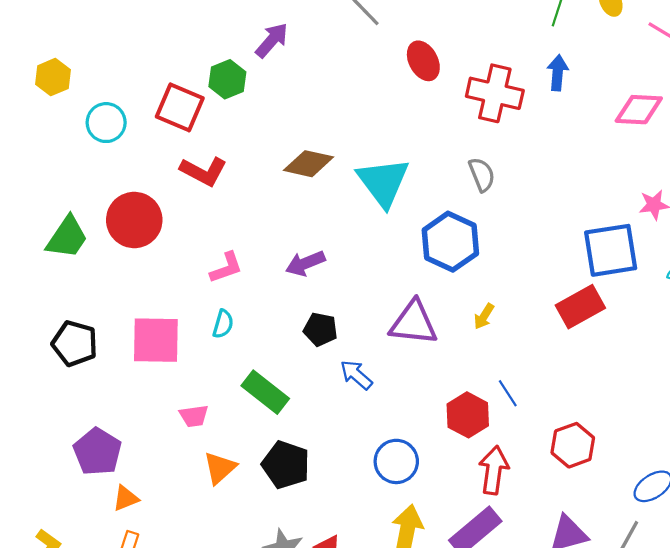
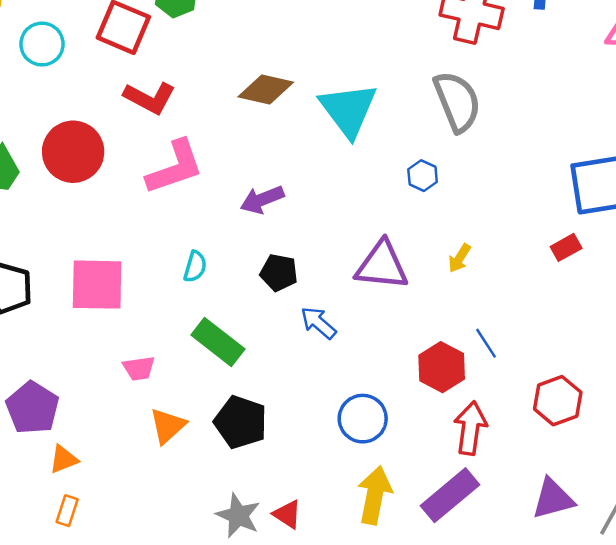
gray semicircle: (482, 175) -> (457, 101), size x1.6
blue hexagon: (450, 242) -> (423, 176), size x0.5
pink L-shape: (226, 268) -> (175, 167), moved, size x1.6
red rectangle: (580, 307) -> (566, 247), size x0.6
cyan semicircle: (223, 324) -> (195, 267), moved

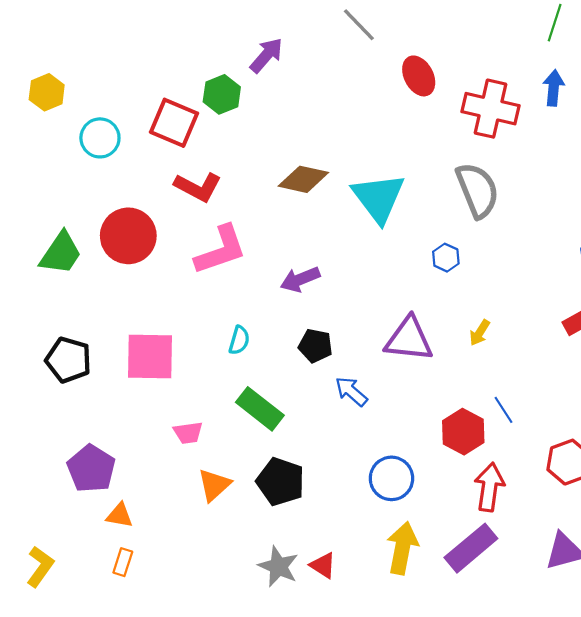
orange triangle: (64, 459) -> (120, 515), turned 32

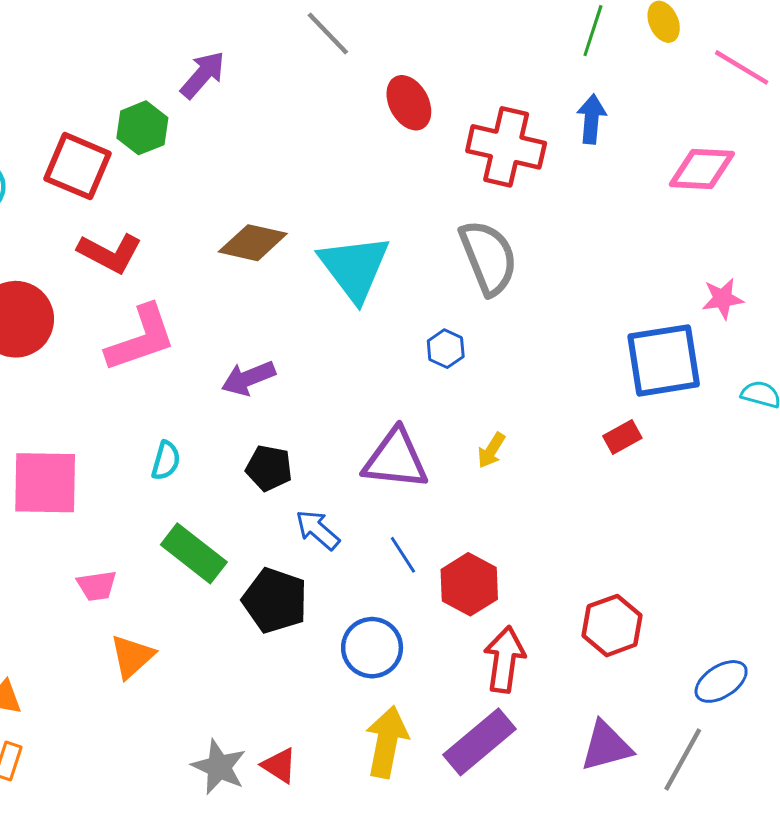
blue line: (504, 410) -> (403, 555), moved
black pentagon: (281, 482) -> (275, 600), moved

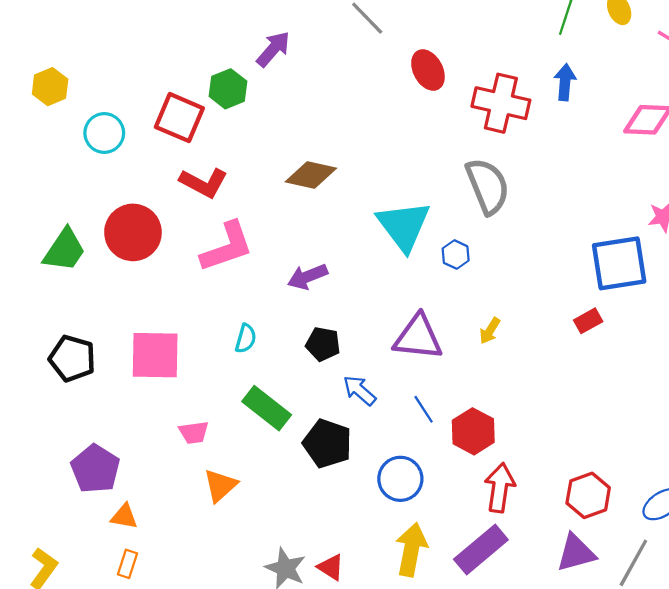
cyan triangle: (354, 268) -> (404, 226), moved
red hexagon: (612, 626) -> (588, 495), moved

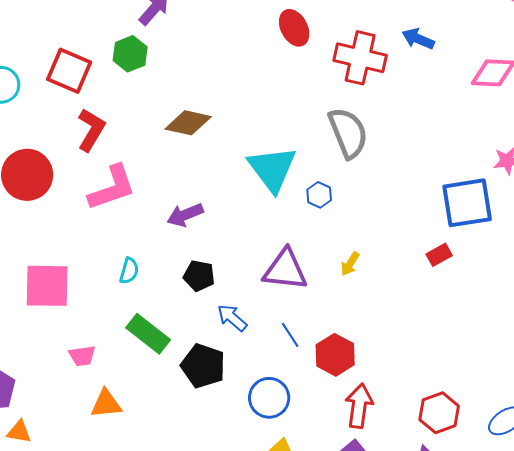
blue arrow: (565, 82) -> (418, 39), turned -72
green hexagon: (228, 89) -> (130, 54), moved
red L-shape: (204, 183) -> (91, 130), turned -87
orange triangle: (220, 485) -> (106, 404), turned 36

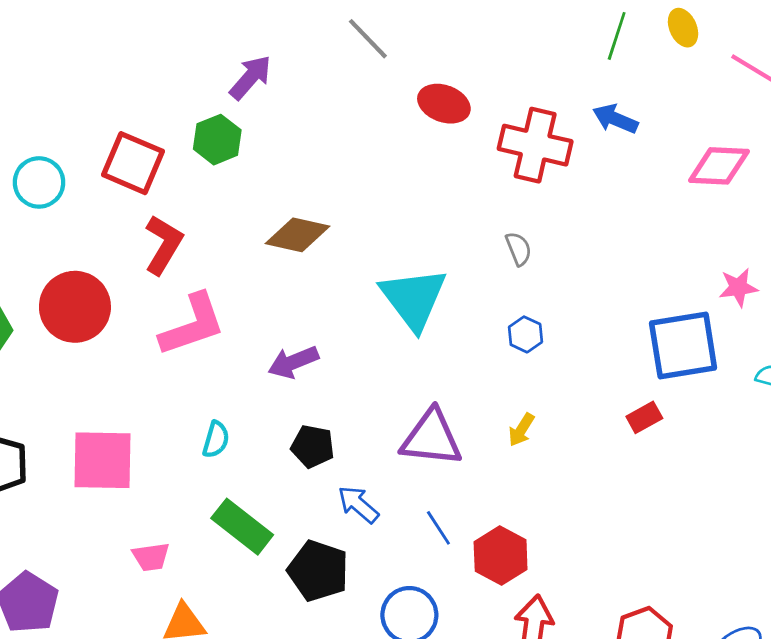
red ellipse: (294, 28) -> (444, 104), turned -42
gray semicircle: (348, 133) -> (519, 249), size x0.5
blue hexagon: (319, 195) -> (525, 334), moved

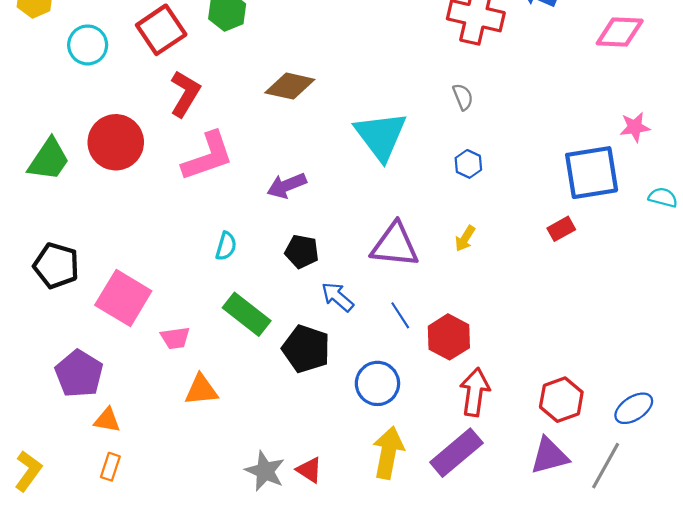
red square: (133, 163) -> (161, 30), turned 33
pink square: (103, 460) -> (123, 298), moved, turned 30

